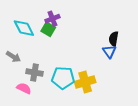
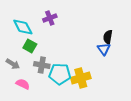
green square: (48, 29) -> (30, 46), moved
gray arrow: (13, 57) -> (13, 64), moved
gray cross: (34, 73) -> (42, 65), moved

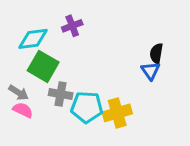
cyan diamond: (23, 27) -> (33, 39), turned -70
green square: (30, 46) -> (43, 66), size x1.5
pink semicircle: (23, 84) -> (23, 110), moved

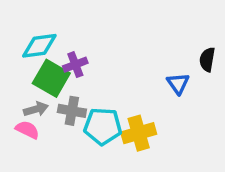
purple cross: (72, 26) -> (75, 65), moved
black semicircle: (156, 53) -> (207, 59), moved
gray arrow: (18, 93) -> (36, 109), moved, turned -48

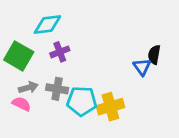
cyan diamond: (39, 46) -> (47, 25), moved
black semicircle: (207, 59) -> (154, 55), moved
green square: (51, 78) -> (19, 56), moved

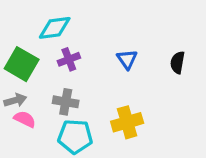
blue triangle: (142, 67) -> (127, 59), moved
gray arrow: (28, 87) -> (15, 100), moved
cyan pentagon: (82, 101) -> (75, 136), moved

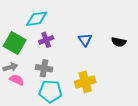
black semicircle: (177, 62) -> (119, 42), turned -88

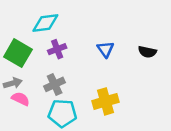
gray cross: (44, 68) -> (55, 84), turned -35

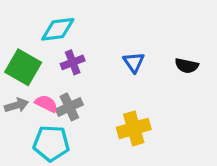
pink semicircle: (21, 99) -> (46, 104), moved
cyan pentagon: (62, 113) -> (51, 143), moved

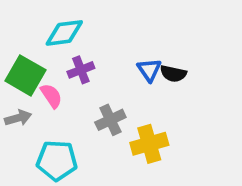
black semicircle: (187, 66) -> (173, 74), moved
pink semicircle: (46, 104) -> (51, 96), moved, turned 30
gray cross: (69, 107) -> (110, 120), moved

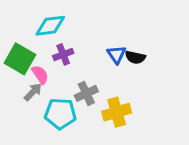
gray arrow: (18, 118) -> (33, 92), moved, turned -30
cyan pentagon: (57, 160) -> (60, 114), moved

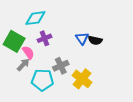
yellow cross: (117, 112) -> (82, 79), turned -36

